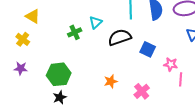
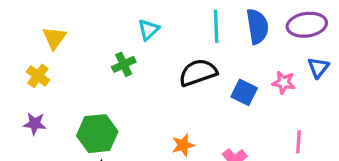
yellow triangle: (33, 16) -> (54, 38), turned 35
cyan triangle: (96, 22) -> (148, 30), moved
pink star: (171, 64) -> (284, 82), moved

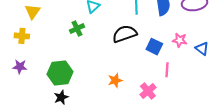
blue triangle: (318, 68) -> (202, 49), moved, turned -32
yellow cross: (38, 76) -> (22, 36), turned -32
pink line: (299, 142) -> (167, 70), moved

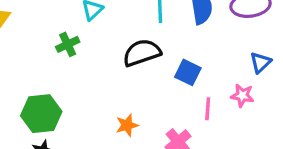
pink star: (180, 40) -> (242, 96), moved
blue triangle: (202, 49) -> (260, 63), moved, turned 40

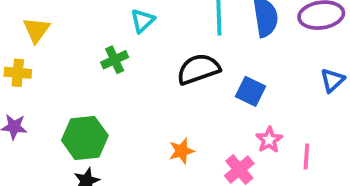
pink star: (242, 96) -> (269, 140), moved, turned 30
pink line: (208, 109) -> (306, 157), moved

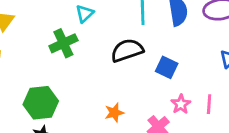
green cross: (115, 60) -> (63, 43), size x1.4
pink line: (306, 157) -> (209, 104), moved

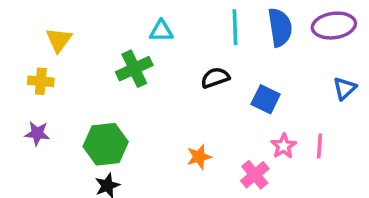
cyan triangle: (85, 14) -> (161, 31), turned 42
black semicircle: (127, 50) -> (215, 78), size x0.7

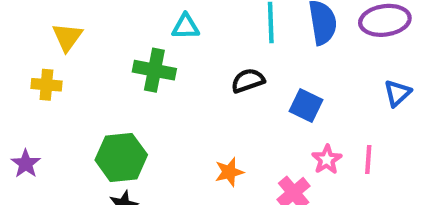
green cross: (134, 69) -> (154, 70), turned 36
purple star: (37, 133) -> (26, 164), moved, turned 30

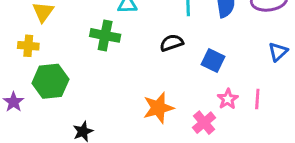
green hexagon: (121, 157) -> (50, 81), moved
orange star: (229, 172) -> (158, 108), size x1.5

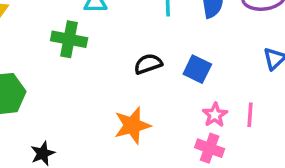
black semicircle: (172, 43) -> (148, 64), moved
pink cross: (204, 123) -> (210, 148), moved, turned -30

